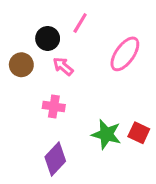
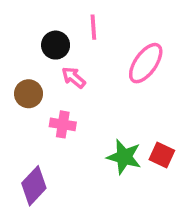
pink line: (80, 23) -> (93, 27), turned -35
brown circle: (21, 65) -> (29, 94), moved
purple diamond: (55, 159) -> (34, 186), moved

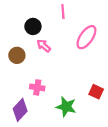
pink line: (93, 27) -> (63, 11), moved
pink cross: (63, 124) -> (37, 87), moved
green star: (124, 157) -> (66, 107), moved

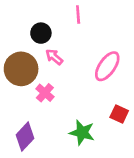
pink ellipse: (86, 37) -> (107, 66), moved
brown circle: (17, 55) -> (21, 69), size x1.6
pink cross: (37, 87) -> (45, 93), moved, turned 32

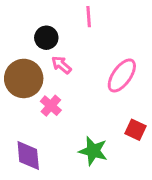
purple diamond: (25, 137) -> (28, 155), turned -48

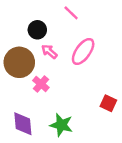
pink line: (89, 17) -> (71, 13), turned -42
pink ellipse: (122, 75) -> (83, 51), moved
green star: (93, 151) -> (61, 125), moved

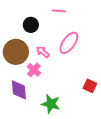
pink line: (71, 13) -> (59, 11), turned -40
pink arrow: (49, 51) -> (43, 52), moved
purple diamond: (23, 124) -> (19, 90), moved

